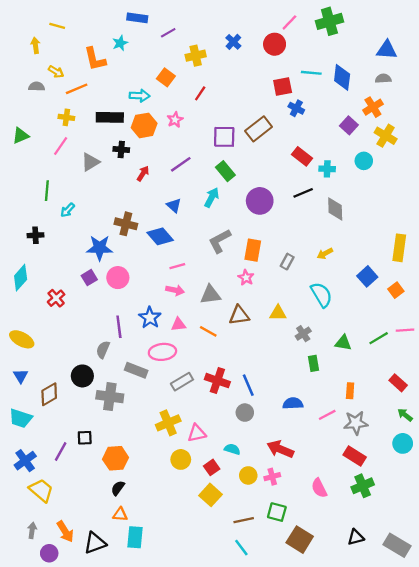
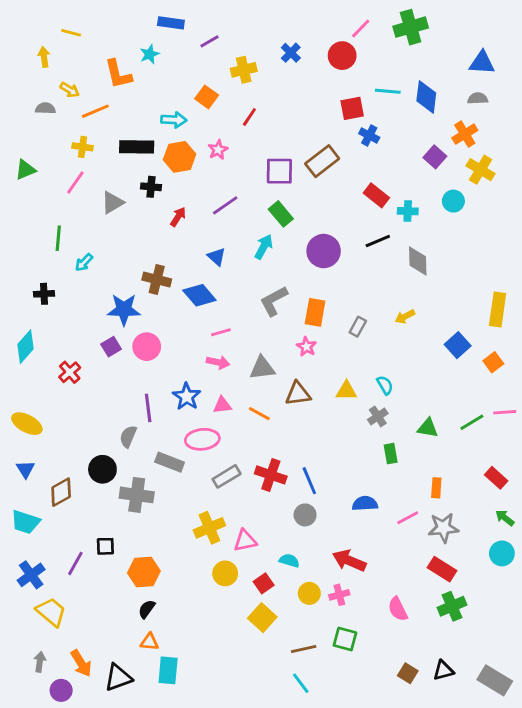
cyan semicircle: (321, 295) -> (385, 385), moved, size x0.6
brown square: (300, 540) -> (408, 673), moved, size x0.6

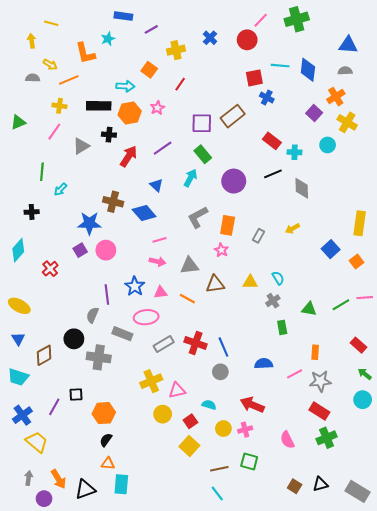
red arrow: (178, 217) -> (129, 156), size x1.5

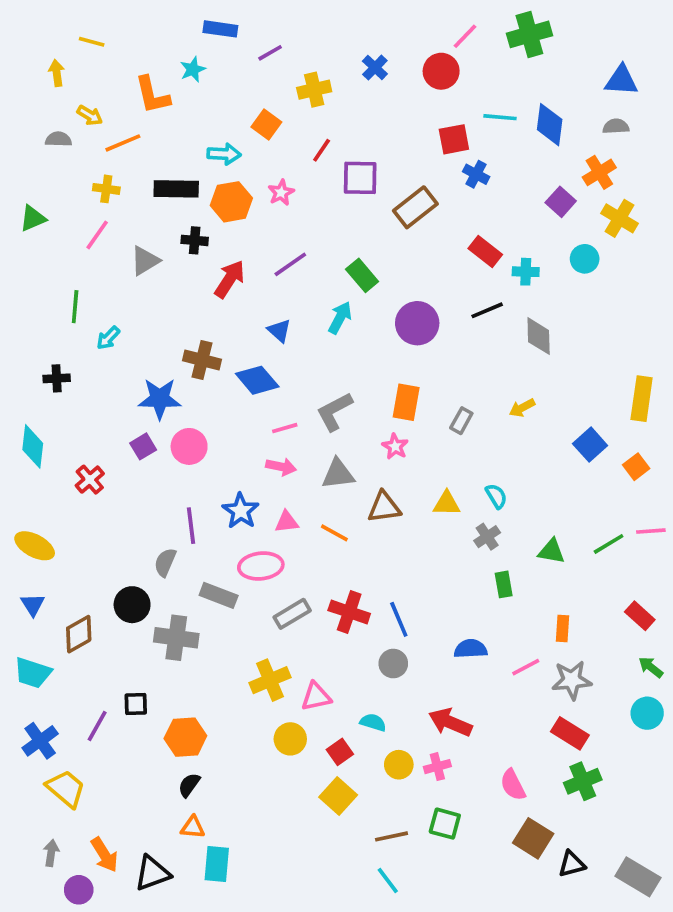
purple square: (202, 123) -> (360, 178), moved
gray L-shape: (198, 217) -> (334, 412), moved
cyan diamond: (18, 250) -> (33, 446), turned -35
brown square: (295, 486) -> (533, 838), moved, size x1.5

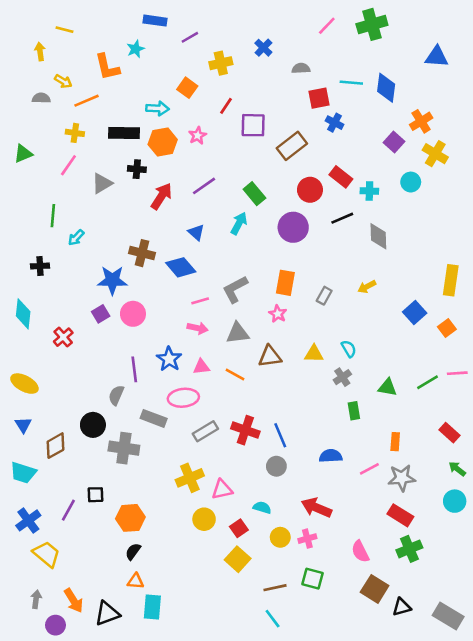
red circle: (441, 71) -> (310, 190), moved
gray semicircle: (616, 126) -> (301, 68), moved

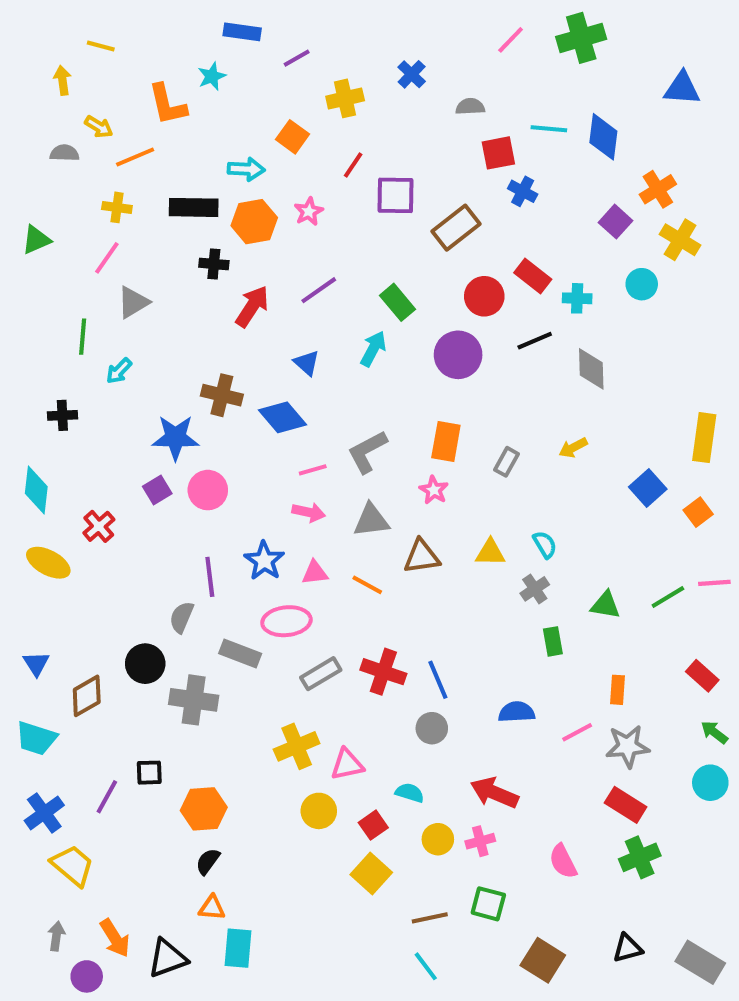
gray triangle: (102, 183) -> (133, 302), moved
yellow ellipse: (24, 384) -> (48, 563), moved
brown square: (375, 589) -> (543, 960), moved

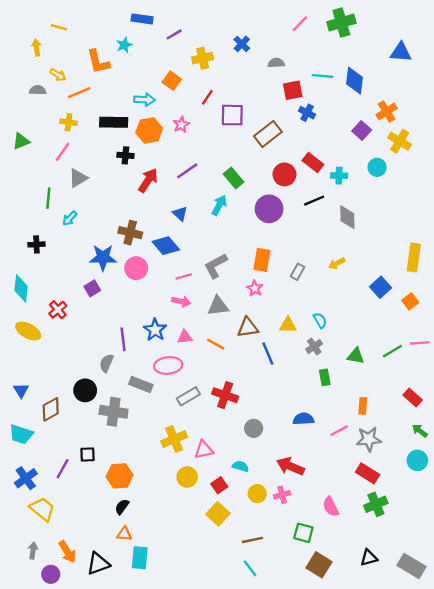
pink circle: (208, 490) -> (136, 268), moved
blue line: (438, 680) -> (268, 354), moved
green square: (488, 904) -> (303, 533), moved

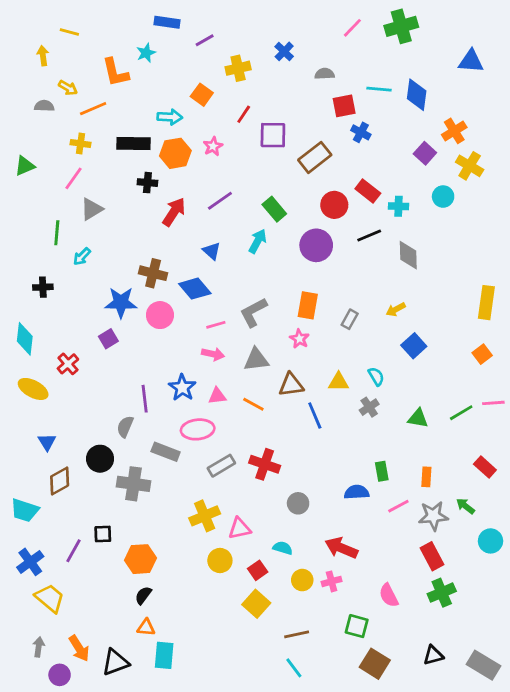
blue square: (381, 287) -> (414, 346), moved
green rectangle: (325, 377) -> (382, 471), moved
blue triangle: (21, 390) -> (47, 442), moved
green arrow: (420, 431) -> (465, 506), moved
red rectangle: (368, 473) -> (432, 556), turned 30

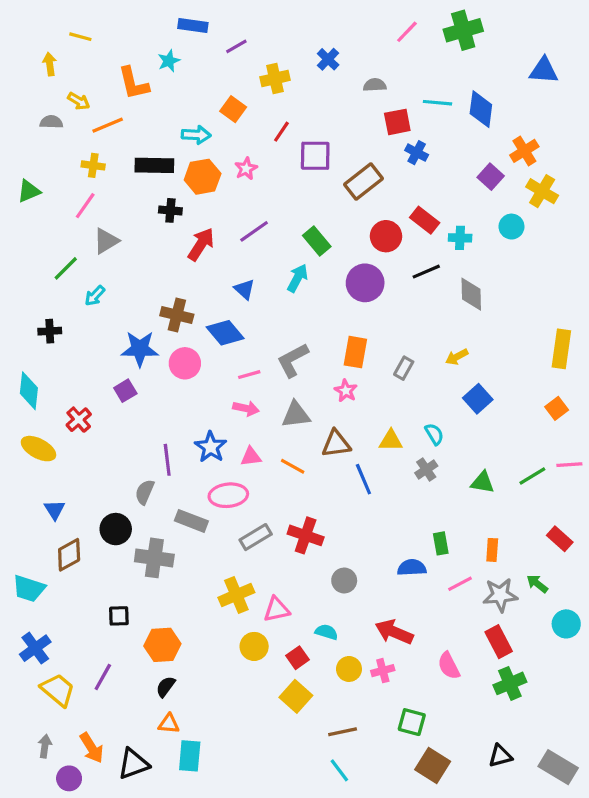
green line: (57, 233) -> (66, 268), turned 40
purple line: (74, 551) -> (103, 677), moved
pink semicircle: (389, 595) -> (449, 666), moved

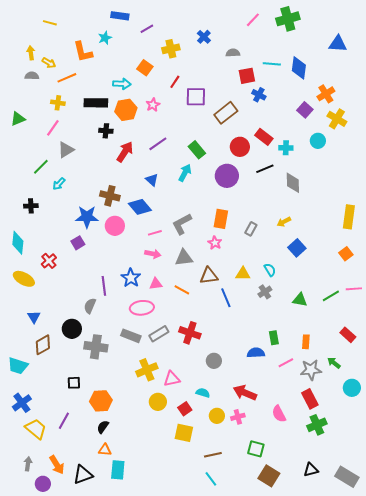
yellow arrow: (50, 64) -> (31, 53), moved
gray rectangle: (191, 521) -> (131, 336), moved
yellow square: (296, 696) -> (184, 433), turned -30

